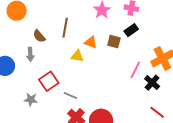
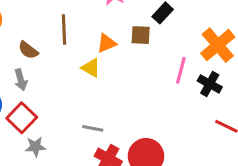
orange triangle: (91, 42) -> (107, 43), turned -32
yellow triangle: (77, 56) -> (91, 68), turned 32
red square: (49, 81) -> (22, 118), moved

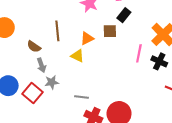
gray arrow: (21, 80) -> (41, 65), moved
gray star: (35, 147) -> (52, 82), moved

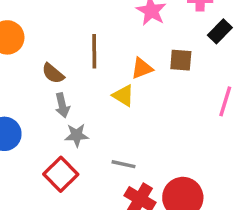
black rectangle: (124, 15) -> (220, 31), moved
red square: (33, 93) -> (61, 174), moved

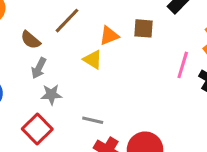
brown line: (94, 51) -> (67, 21), turned 44
gray arrow: (62, 105) -> (39, 68), turned 40

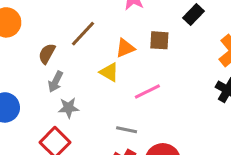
brown semicircle: (31, 40) -> (47, 54), turned 80
pink line: (183, 65) -> (147, 91), moved, turned 48
gray line: (93, 120) -> (127, 130), moved

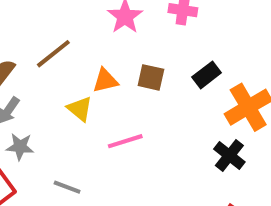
black rectangle: (193, 14) -> (207, 75), moved
gray line: (127, 130) -> (67, 187), moved

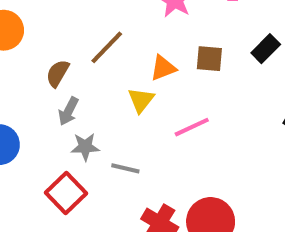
yellow triangle: (80, 109) -> (141, 100), turned 36
gray line: (67, 187) -> (125, 168), moved

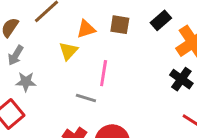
pink line: (192, 127) -> (104, 73), turned -60
gray line: (125, 168) -> (86, 98), moved

